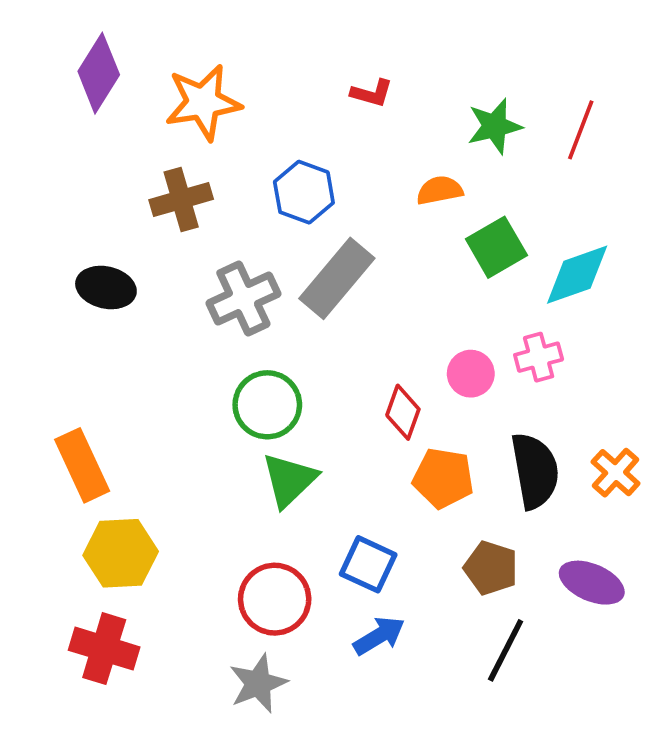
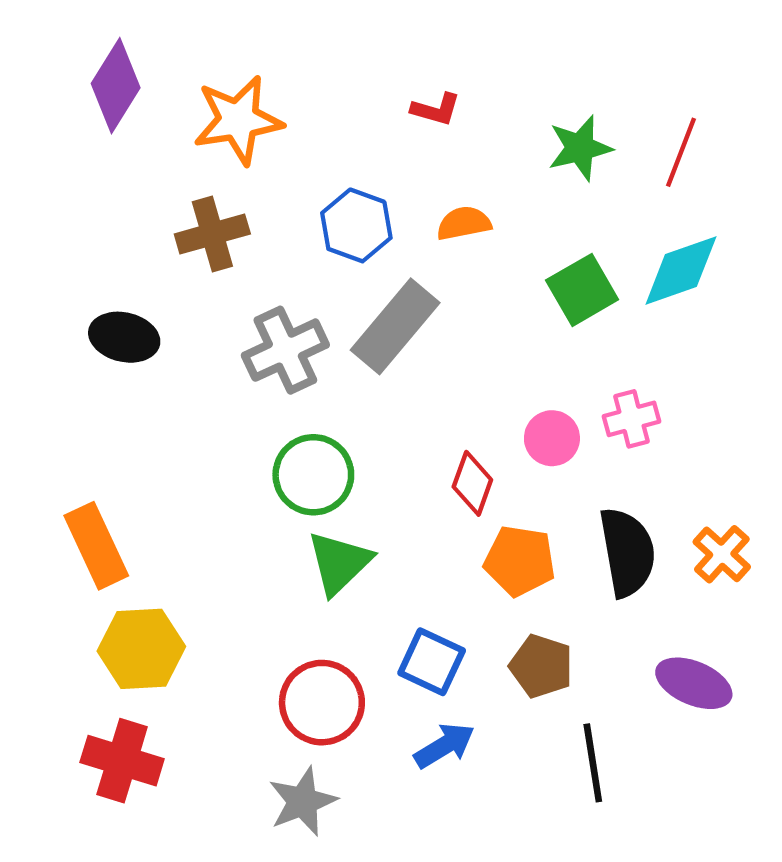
orange semicircle: (440, 190) -> (464, 223), moved
cyan diamond: (577, 275) -> (681, 271), moved
brown pentagon: (491, 568) -> (541, 666), moved
black line: (506, 650) -> (593, 763), turned -36

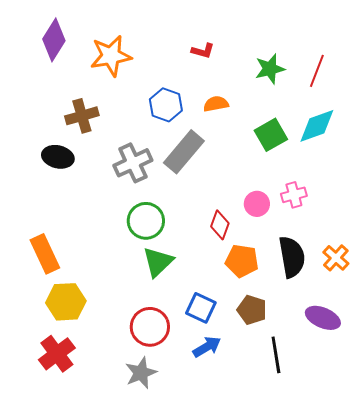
brown cross: (212, 234) -> (82, 116), moved
red cross: (122, 761) -> (57, 354), turned 36

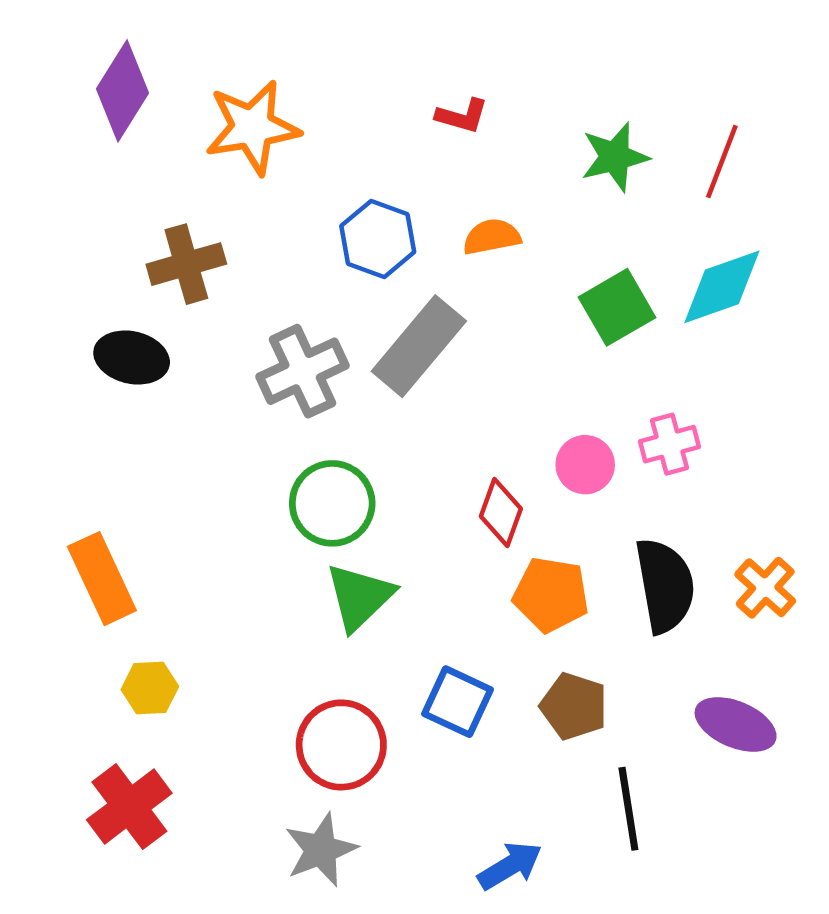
yellow hexagon: (66, 302) -> (150, 688), size x0.6
blue arrow: (207, 347) -> (510, 866), moved

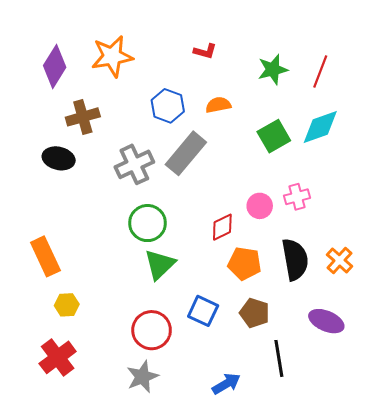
purple diamond: (122, 91) -> (55, 66), moved
red diamond: (501, 512) -> (222, 227), turned 44

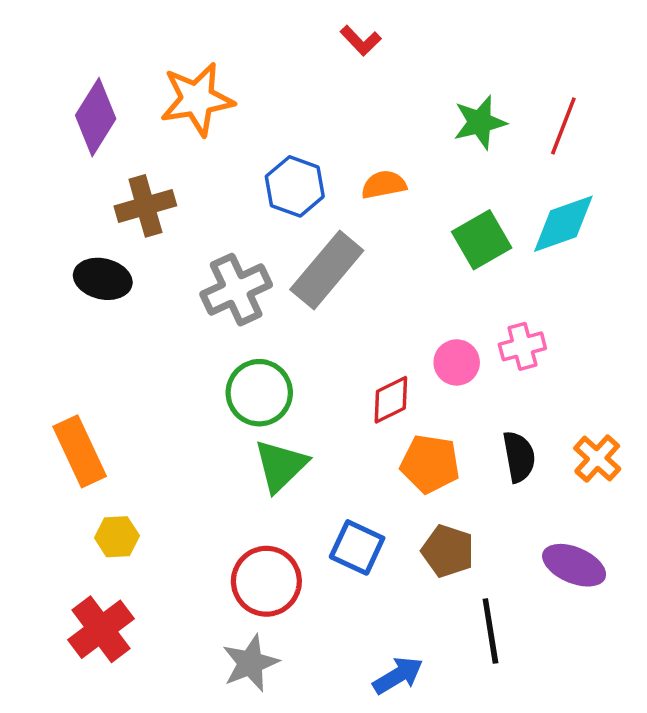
red L-shape: (205, 51) -> (361, 41), moved, turned 30
black semicircle: (295, 259) -> (519, 457), size x0.7

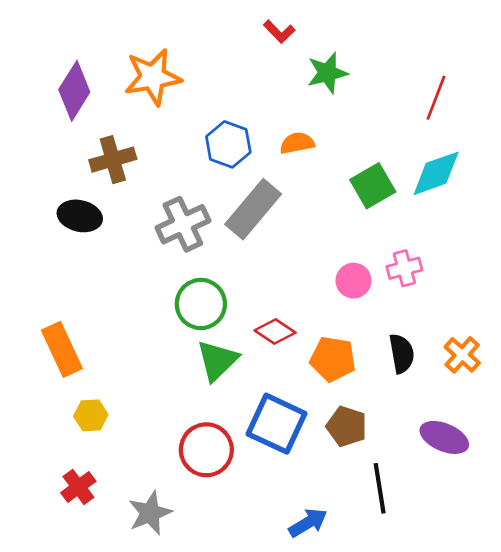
green star: (480, 122) -> (327, 73), moved
red diamond: (391, 400) -> (275, 332), moved, turned 60
blue square: (357, 547) -> (276, 424), size x1.4
red cross: (101, 629) -> (78, 487), size x0.7
gray star: (250, 663) -> (150, 513), moved

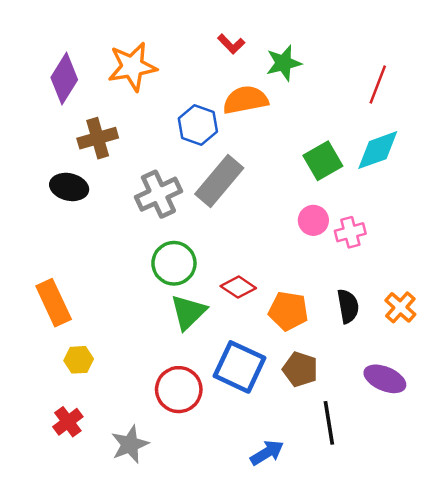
red L-shape: (279, 32) -> (231, 44), moved
orange semicircle: (297, 143) -> (245, 100), moved, size x1.5
pink circle: (353, 281) -> (313, 220), moved

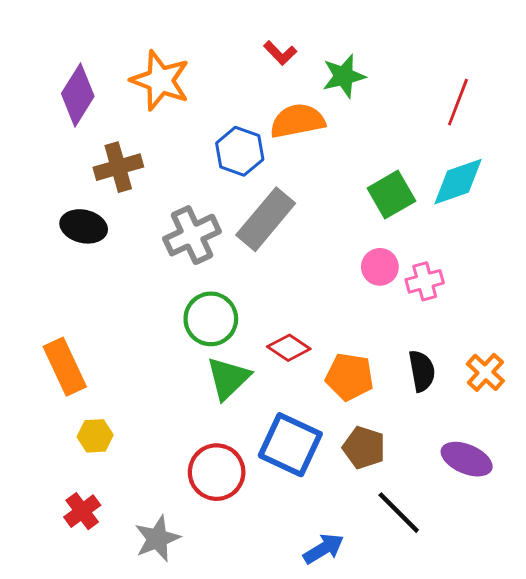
orange star: (132, 67) -> (160, 80), turned 30
black line: (329, 423) -> (399, 513), turned -36

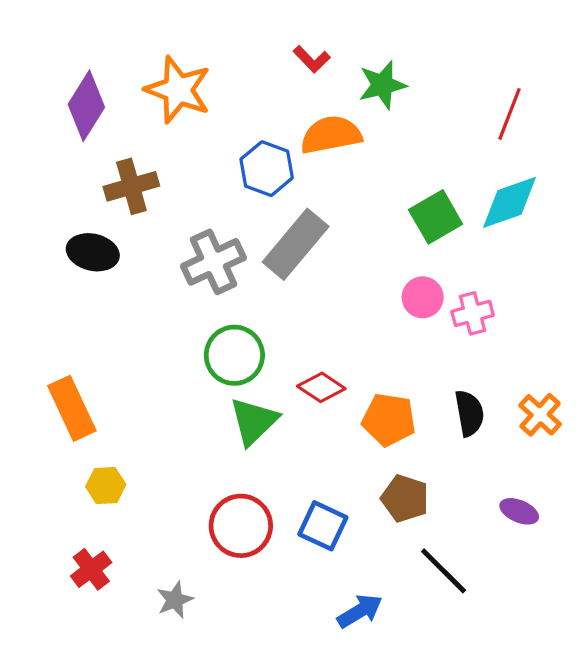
blue square: (290, 445) -> (323, 526), moved, size x0.7
purple ellipse: (467, 459) -> (519, 511), size x0.7
gray star: (157, 539) -> (175, 600), size x0.7

